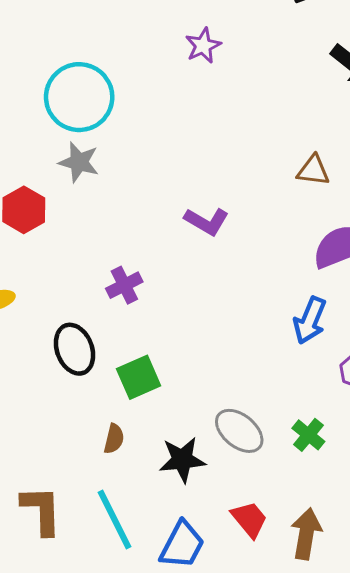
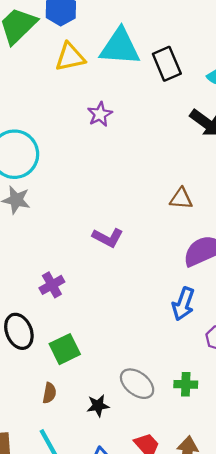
green cross: (308, 435) -> (186, 384), turned -35
black star: (182, 460) -> (98, 406), size x0.7

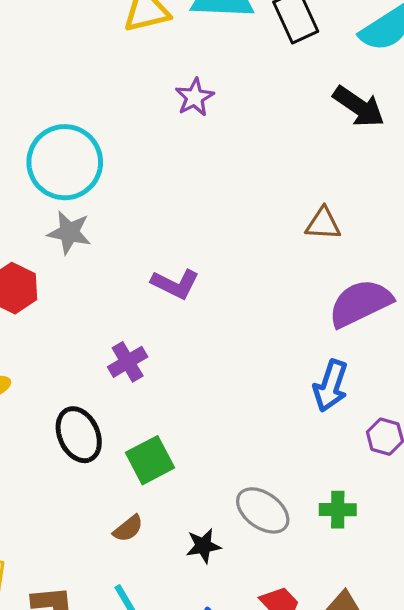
purple L-shape: (108, 238) -> (175, 284), moved
brown semicircle: (49, 393) -> (128, 528), turned 42

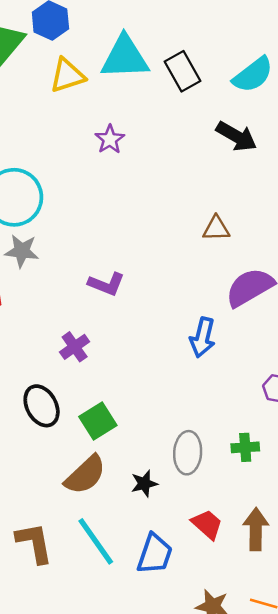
blue arrow: (331, 386) -> (203, 337), moved
gray ellipse: (263, 510) -> (188, 453), turned 63
brown semicircle: (128, 528) -> (85, 475), size x1.8

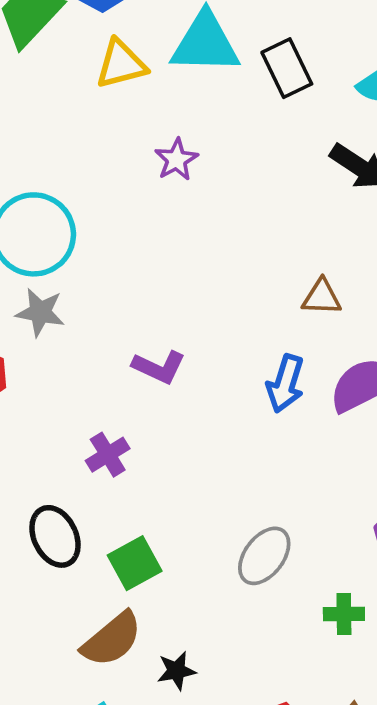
blue arrow: (203, 337) -> (285, 384), moved
gray ellipse: (188, 453) -> (264, 556), moved, turned 30
black star: (144, 484) -> (176, 671), moved

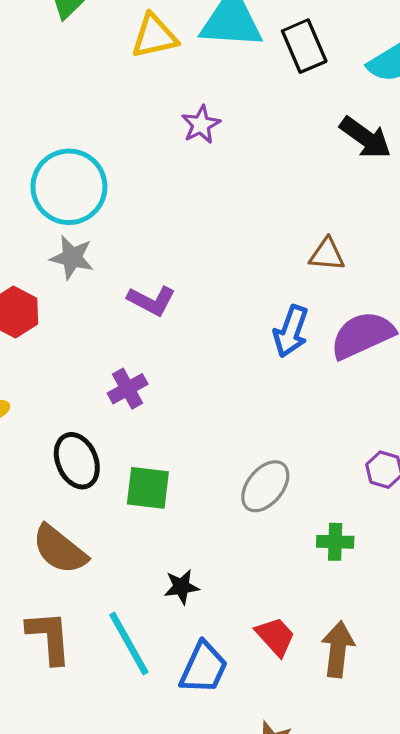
purple L-shape: (159, 367) -> (151, 301), moved
green square: (135, 563) -> (148, 488), turned 33
brown semicircle: (112, 639) -> (60, 549), moved, turned 76

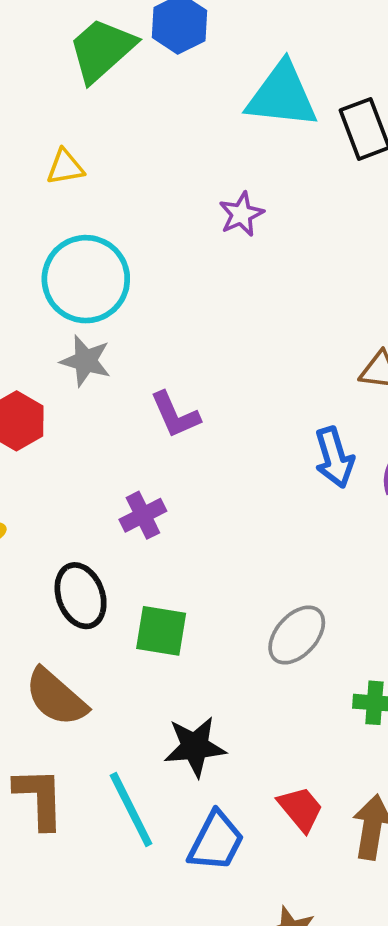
yellow triangle: (154, 36) -> (65, 167), moved, size x0.7
purple L-shape: (151, 301) -> (175, 415), turned 36
blue arrow: (291, 331) -> (334, 457), turned -39
black star: (182, 587) -> (195, 747), size x1.5

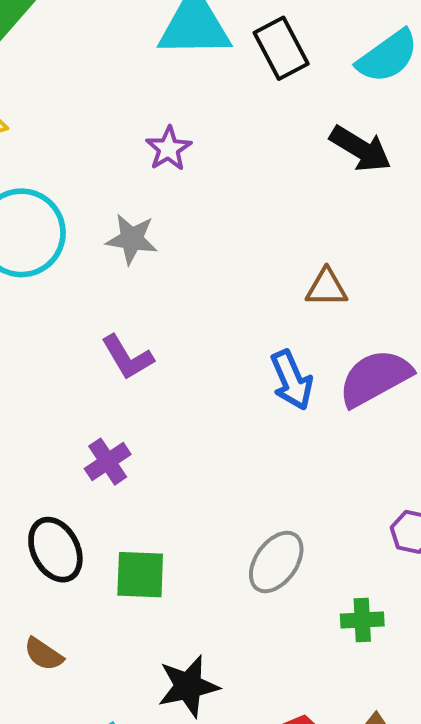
gray star: (86, 361) -> (132, 239), moved
brown semicircle: (56, 697) -> (44, 654), size x0.6

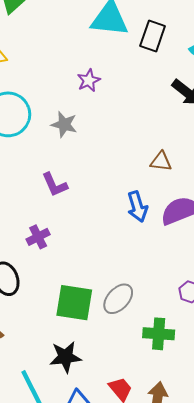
black rectangle: (281, 48) -> (153, 36), turned 40
green square: (140, 575) -> (74, 303), moved, size x1.4
green cross: (362, 620) -> (159, 334), size x1.4

